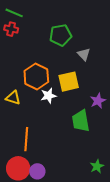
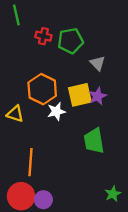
green line: (14, 13) -> (16, 15), turned 54
red cross: (11, 29) -> (43, 36), moved
purple star: (98, 101) -> (98, 96), moved

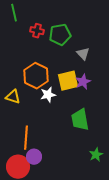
green star: (113, 194) -> (96, 155), moved
purple circle: (43, 200) -> (34, 157), moved

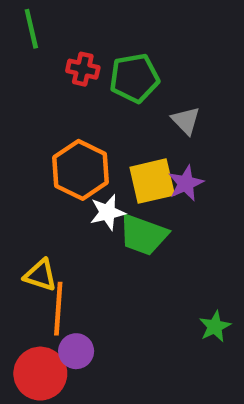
yellow triangle: (13, 97) -> (40, 275), moved
green trapezoid: (80, 120) -> (143, 235), moved, turned -60
green star: (96, 155) -> (215, 327), moved

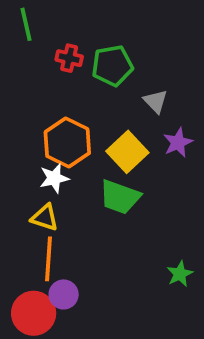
yellow square: (152, 181) -> (127, 152), turned -30
purple star: (186, 183) -> (178, 143), moved
white star: (107, 212) -> (54, 178), moved
yellow triangle: (40, 275) -> (45, 218), moved

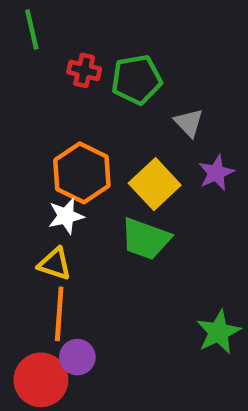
green star: (180, 274) -> (218, 332), size x1.4

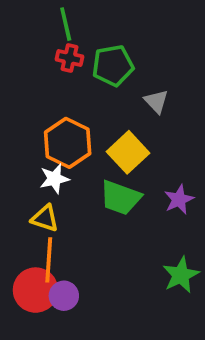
green line: (32, 29) -> (66, 24), moved
purple star: (216, 173) -> (179, 199), moved
red circle: (41, 380) -> (36, 290), moved

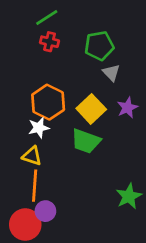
green line: (66, 24) -> (47, 17), turned 70
green pentagon: (113, 66) -> (99, 46), moved
purple star: (179, 199) -> (127, 108), moved
red circle: (36, 290) -> (25, 225), moved

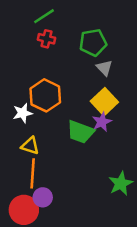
purple star: (127, 108) -> (102, 122), moved
yellow square: (91, 109) -> (104, 102), moved
white star: (39, 128) -> (23, 113), moved

